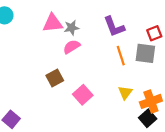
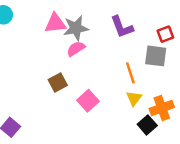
gray star: (72, 28) -> (76, 28), size x1.5
orange line: (121, 56) -> (130, 73), moved
black square: (148, 118) -> (147, 125), moved

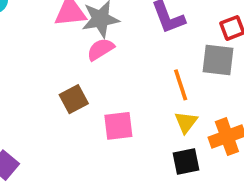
pink square: (88, 101) -> (118, 126), turned 35
black square: (147, 125) -> (186, 161), moved, turned 30

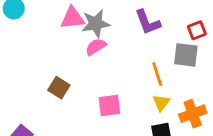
brown square: (74, 99) -> (59, 88), moved, turned -30

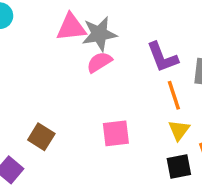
purple L-shape: (148, 22) -> (162, 57), moved
brown square: (59, 88) -> (41, 137), moved

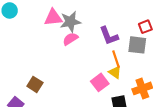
yellow triangle: (179, 130) -> (115, 72), moved, turned -32
pink square: (116, 133) -> (100, 82), moved, turned -30

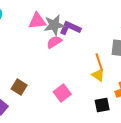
purple L-shape: (109, 36) -> (70, 28), moved, turned 135
pink square: (100, 82) -> (62, 93), moved

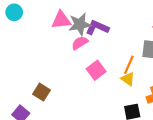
orange line: (99, 62) -> (129, 65), turned 42
pink square: (62, 93) -> (96, 70), moved

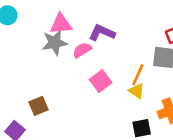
gray star: (80, 24) -> (55, 43), moved
brown square: (42, 92) -> (39, 106), turned 35

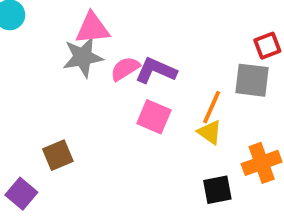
purple L-shape: (102, 33) -> (156, 71), moved
pink square: (101, 81) -> (154, 117), turned -30

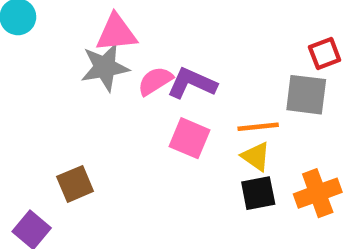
orange line: (212, 107) -> (258, 127), turned 60
black square: (217, 190) -> (258, 193), moved

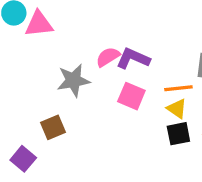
pink triangle: (116, 33) -> (39, 24), moved
gray star: (105, 67) -> (73, 80), moved

